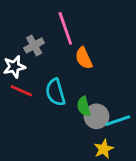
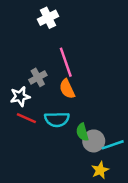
orange semicircle: (84, 58) -> (67, 89), moved
cyan semicircle: (55, 92) -> (57, 119), turned -75

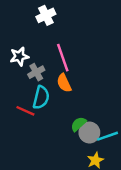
white star: (20, 97) -> (19, 56), moved
cyan semicircle: (57, 119) -> (41, 98), moved, turned -75
green semicircle: (82, 132) -> (79, 124), turned 63

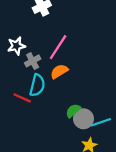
pink line: (63, 58) -> (58, 47), turned 52
orange semicircle: (64, 83) -> (59, 71), turned 84

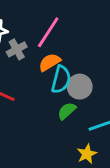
cyan semicircle: (37, 85) -> (61, 79), moved
gray circle: (83, 119) -> (80, 87), moved

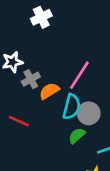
pink line: (48, 32) -> (79, 75), moved
orange semicircle: (50, 62) -> (49, 91), moved

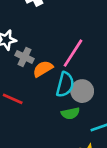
gray cross: (31, 79) -> (24, 57), turned -36
green semicircle: (77, 136) -> (70, 113), turned -150

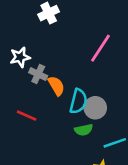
pink line: (73, 53) -> (100, 48), moved
orange semicircle: (43, 69) -> (56, 86), turned 90

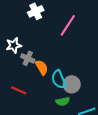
pink line: (100, 48) -> (68, 25), moved
cyan semicircle: (78, 101) -> (59, 79), turned 144

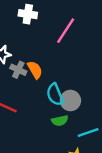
white cross: (36, 11) -> (28, 14), turned 35
orange semicircle: (42, 67) -> (35, 70), moved

